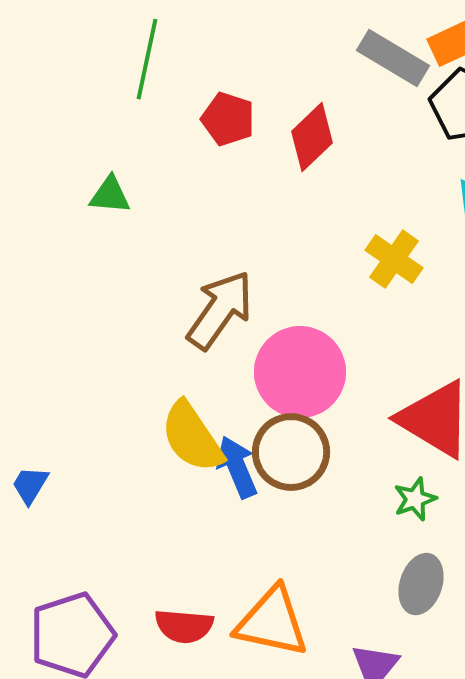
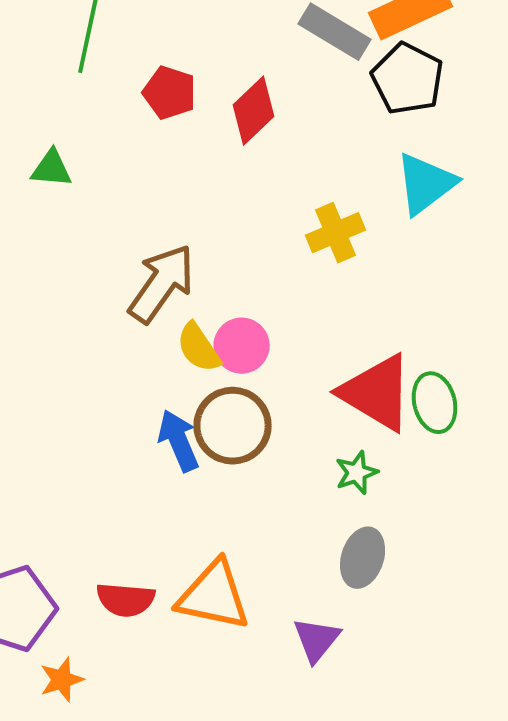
yellow cross: (394, 259) -> (336, 233), turned 32
pink circle: (300, 372) -> (242, 346), size x0.6
yellow semicircle: (192, 437) -> (199, 348), moved, size x0.7

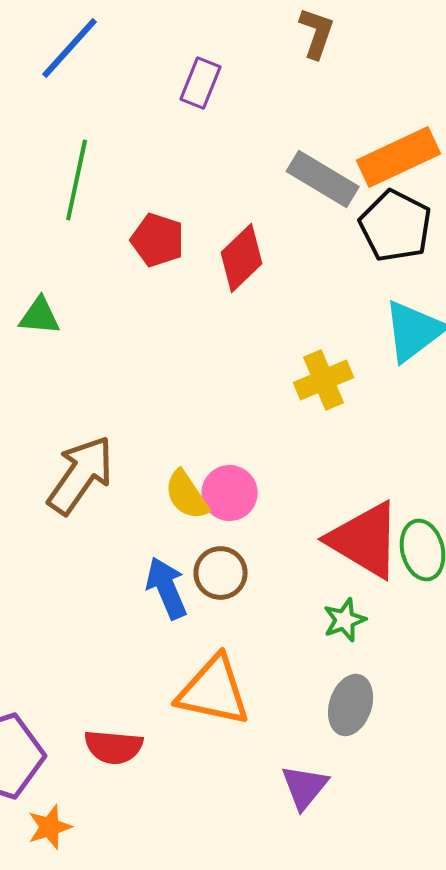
brown arrow: (162, 284) -> (81, 475), moved
brown circle: (233, 426) -> (221, 573), size x0.7
orange triangle: (214, 596) -> (214, 691), moved

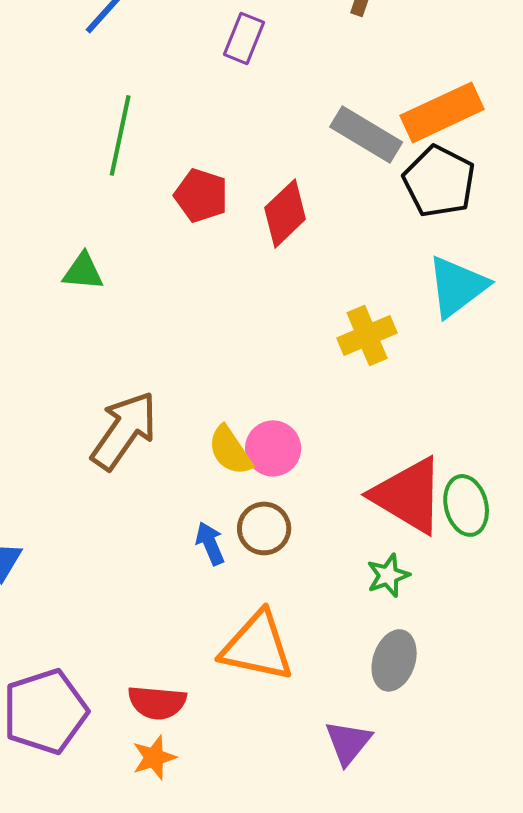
blue arrow: (167, 588) -> (210, 543), size x0.7
orange star: (50, 827) -> (154, 757), moved

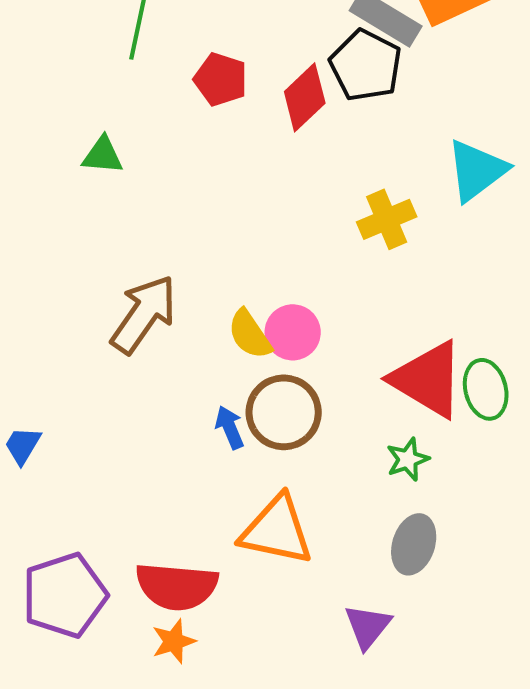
black pentagon: (439, 181) -> (366, 65), moved
brown circle: (264, 528) -> (284, 412), size x1.4
red semicircle: (157, 702) -> (177, 586), size x1.4

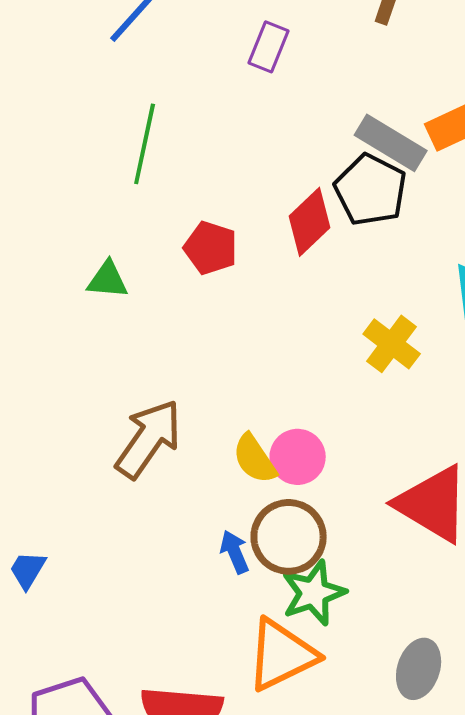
red pentagon: (221, 79) -> (211, 248), moved
yellow cross: (387, 219) -> (392, 344), turned -30
green star: (408, 459) -> (314, 593), moved, size x1.5
orange triangle: (277, 530) -> (282, 655), turned -38

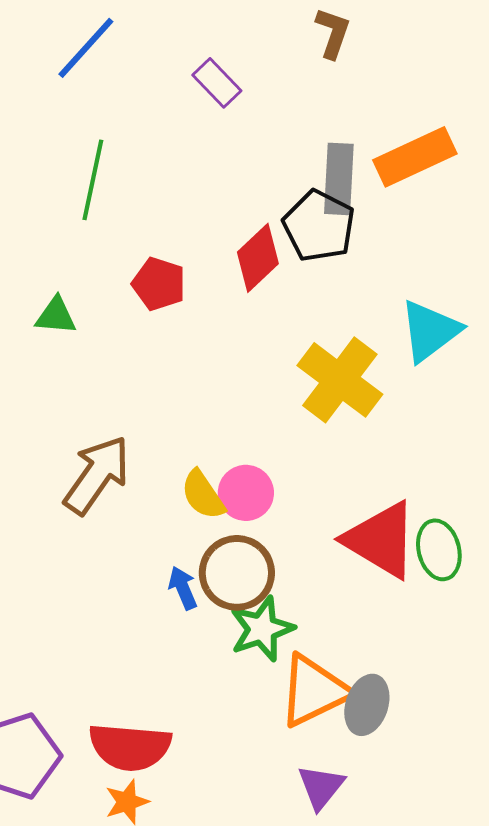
purple rectangle: (269, 47) -> (217, 83), turned -66
gray rectangle: (391, 143) -> (339, 179), turned 62
yellow cross: (392, 344) -> (340, 380), size x1.5
orange triangle: (282, 655) -> (314, 691), moved

